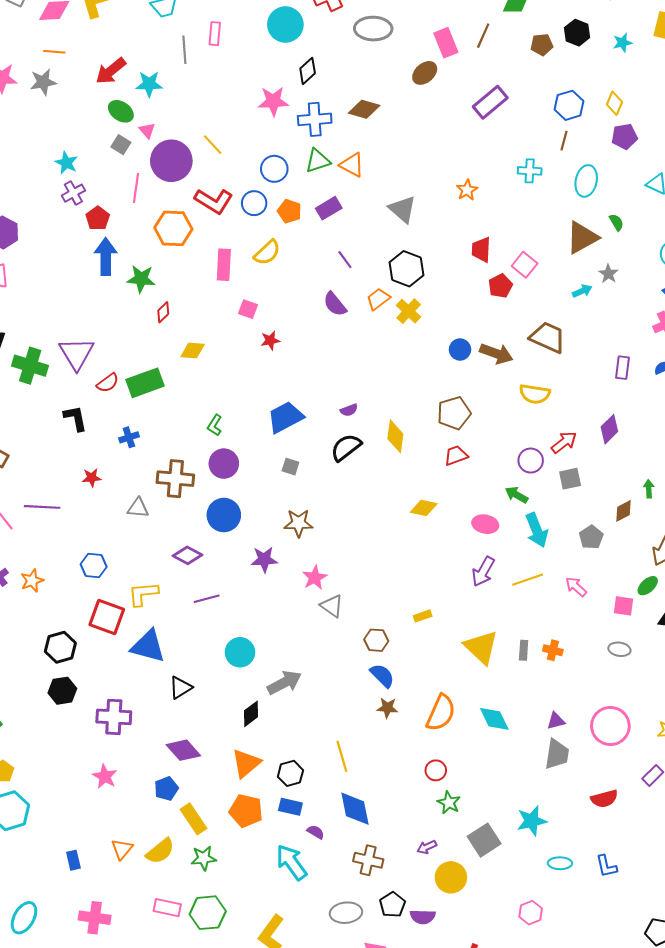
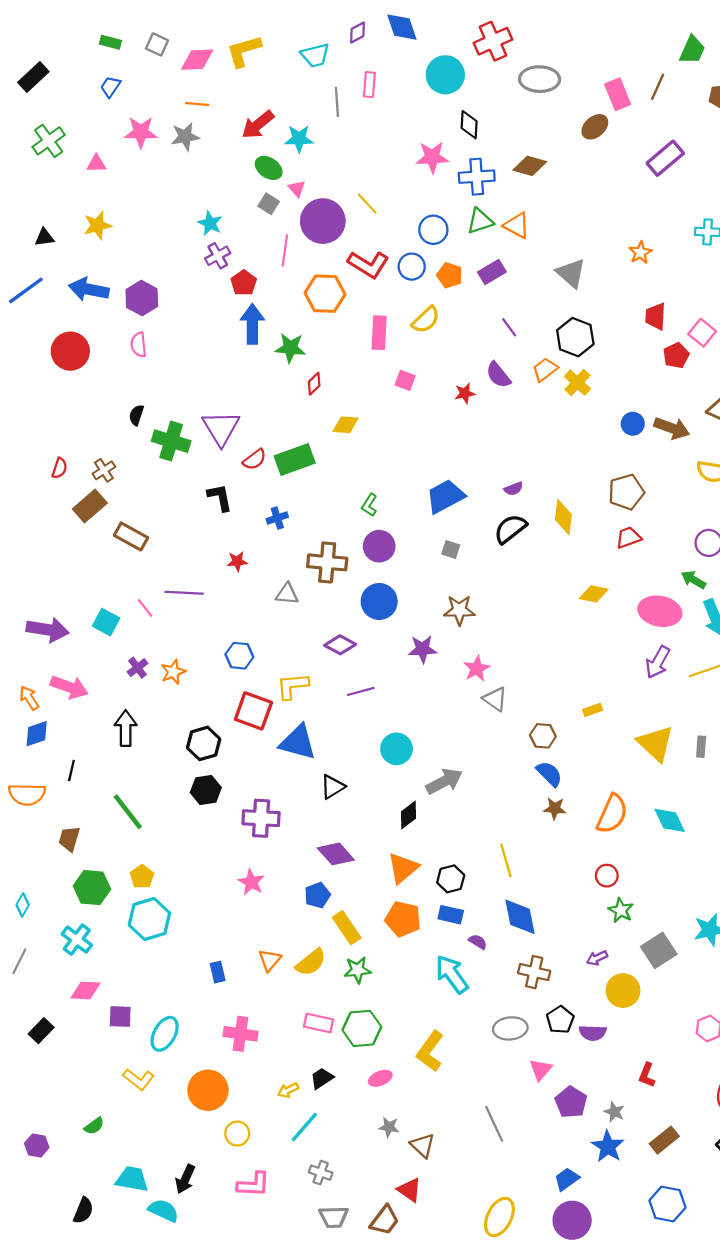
black diamond: (308, 71) -> (469, 125), turned -44
red star: (270, 340) -> (465, 393), moved
pink ellipse: (485, 524) -> (660, 611), size x1.5

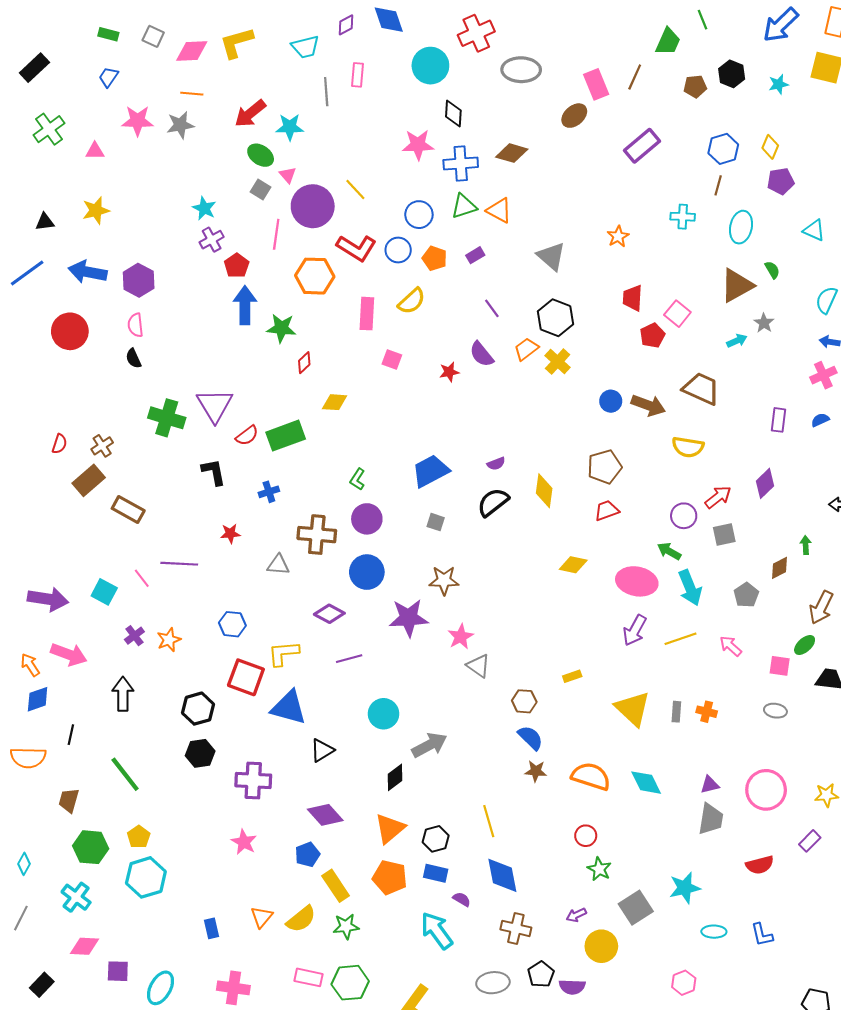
purple rectangle: (492, 272) -> (475, 255), size x0.7
black semicircle: (136, 415) -> (133, 358), moved, turned -42
purple star: (423, 649) -> (409, 618), size x1.4
orange semicircle: (612, 814) -> (591, 776), turned -96

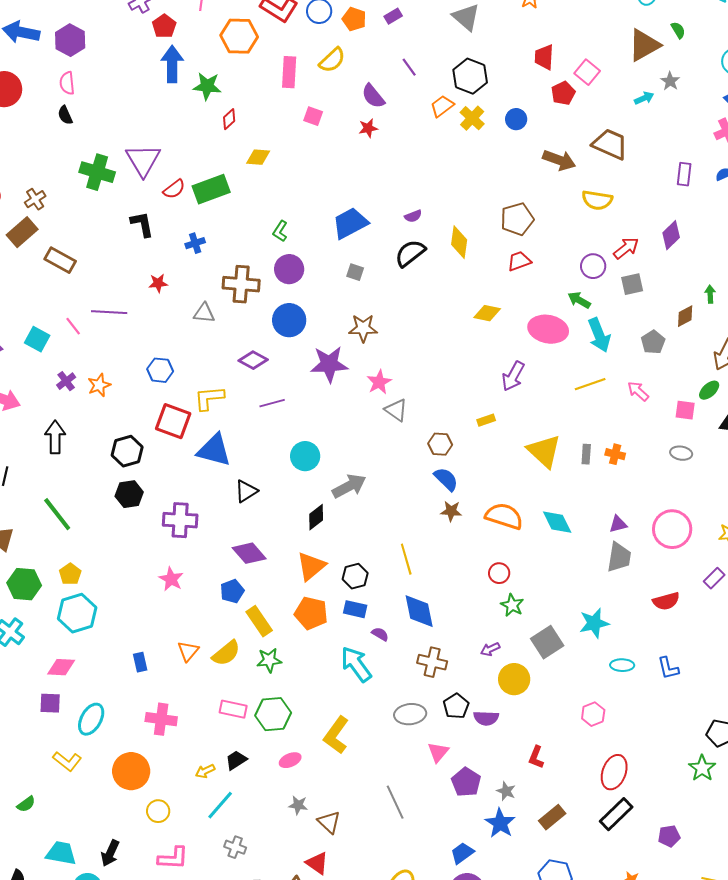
purple semicircle: (481, 354) -> (373, 96), moved
blue circle: (611, 401) -> (516, 119), moved
purple arrow: (635, 630) -> (513, 376), moved
pink diamond: (84, 946) -> (61, 667), moved

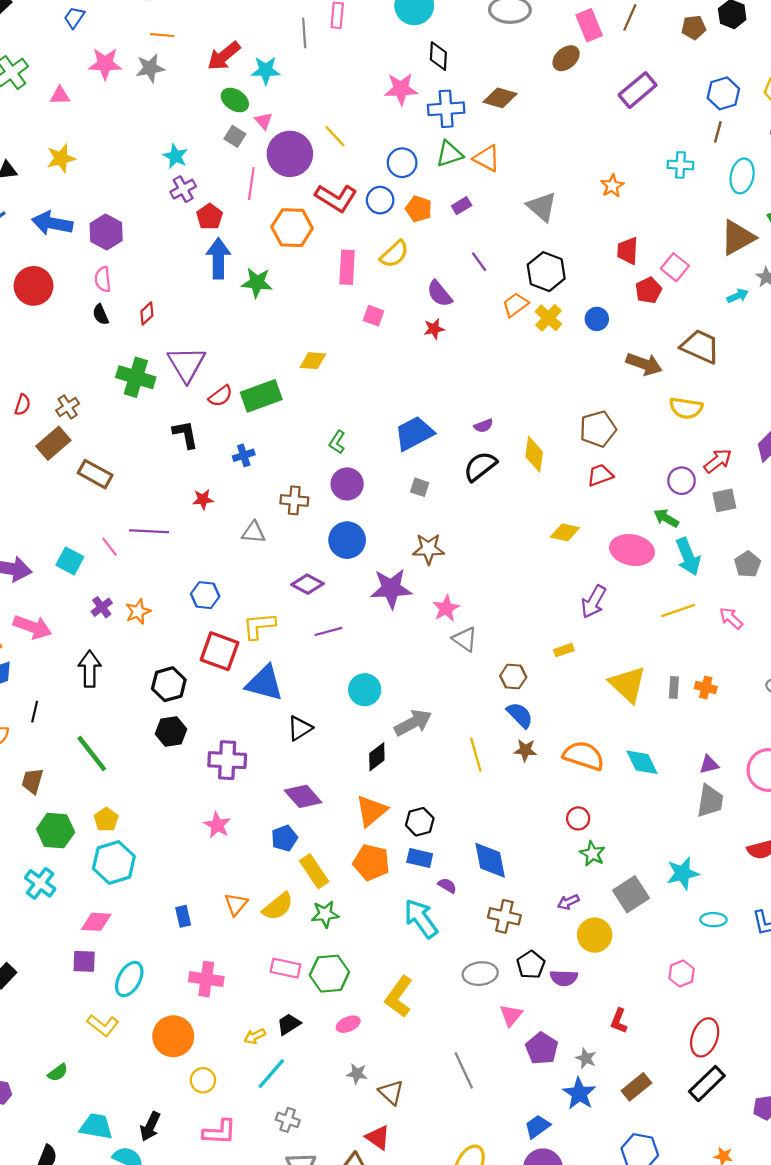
red diamond: (229, 119) -> (147, 313), moved
brown cross: (241, 284) -> (294, 500), size x0.7
yellow line: (406, 559) -> (476, 755), moved

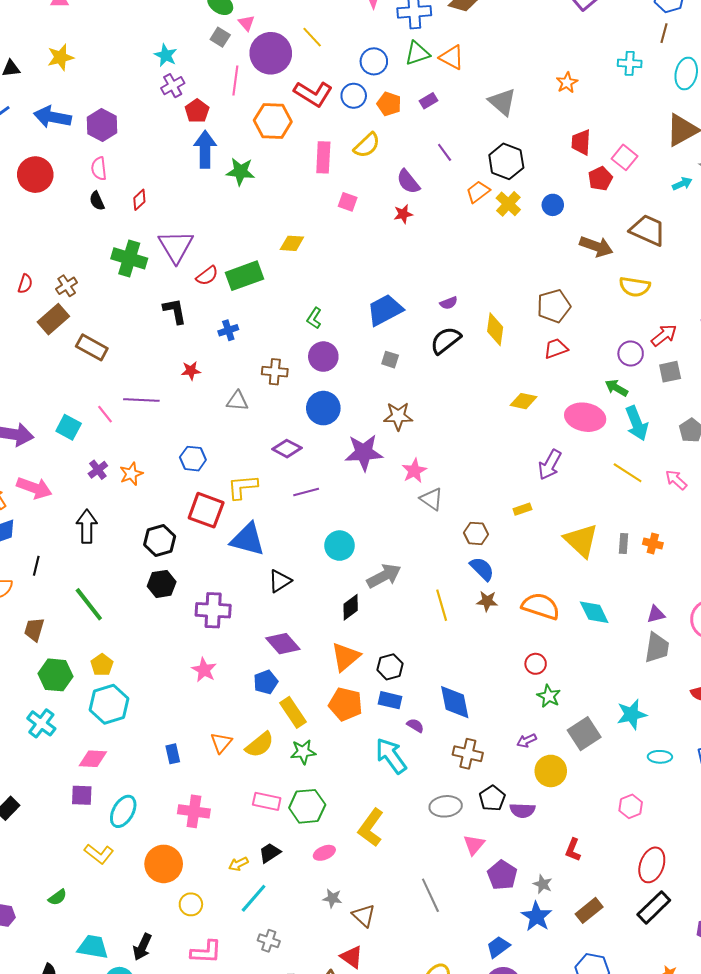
yellow line: (678, 610) -> (628, 473), turned 52

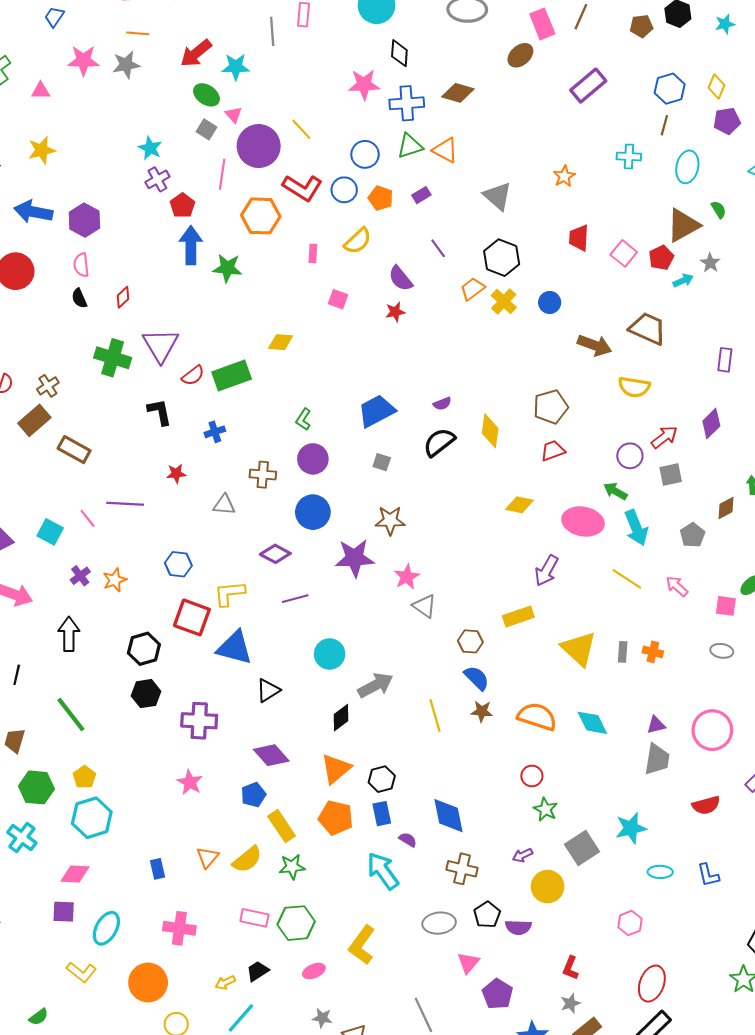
pink rectangle: (323, 157) -> (313, 253), size x0.6
red pentagon: (600, 179) -> (661, 258), moved
yellow rectangle: (522, 509) -> (518, 616), size x1.6
blue rectangle: (390, 700) -> (382, 814), turned 65
gray star: (543, 884) -> (570, 1003), moved, turned 30

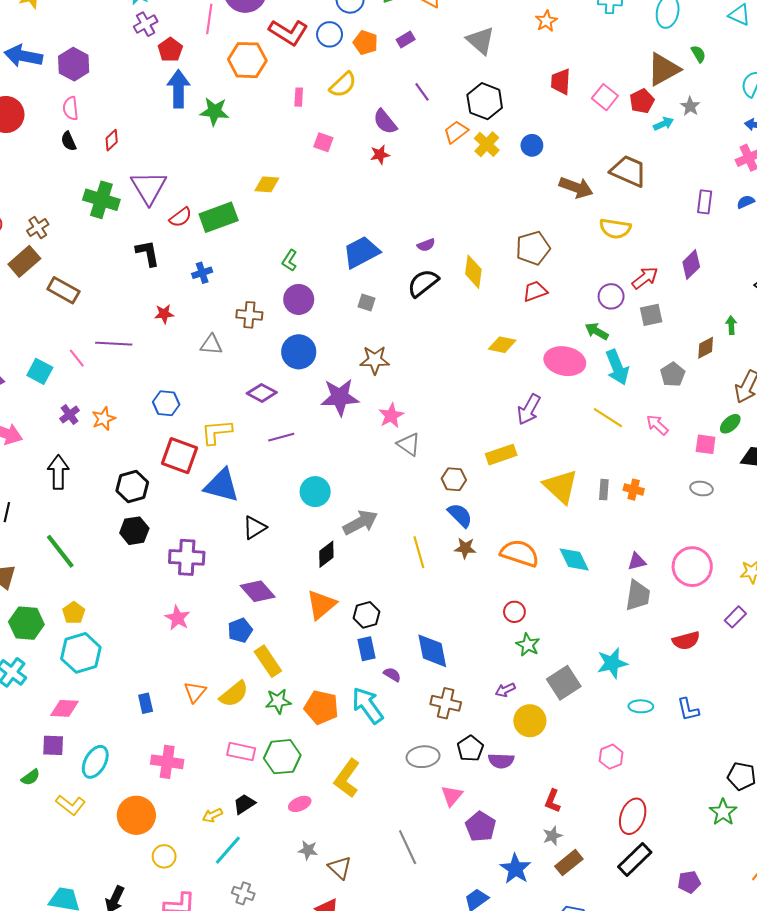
orange pentagon: (336, 818) -> (321, 707), moved
green semicircle: (39, 1017) -> (31, 777), moved

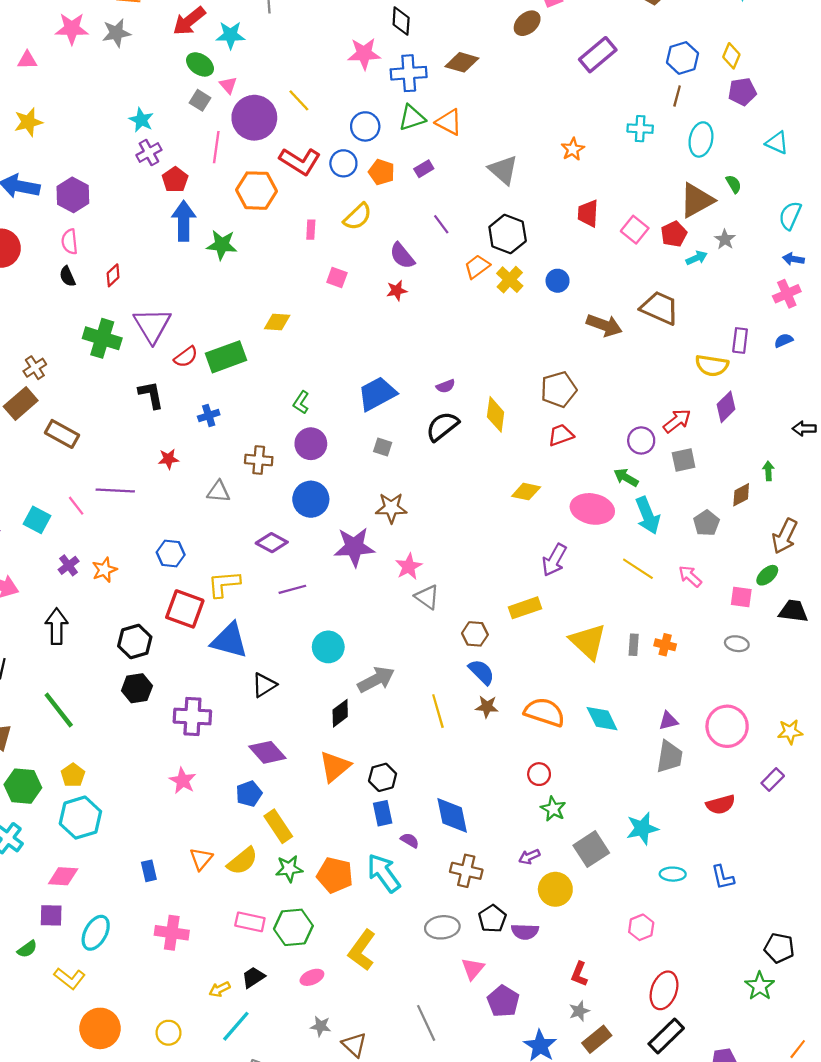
yellow semicircle: (615, 229) -> (712, 365), moved
orange circle: (136, 815) -> (100, 1028), moved

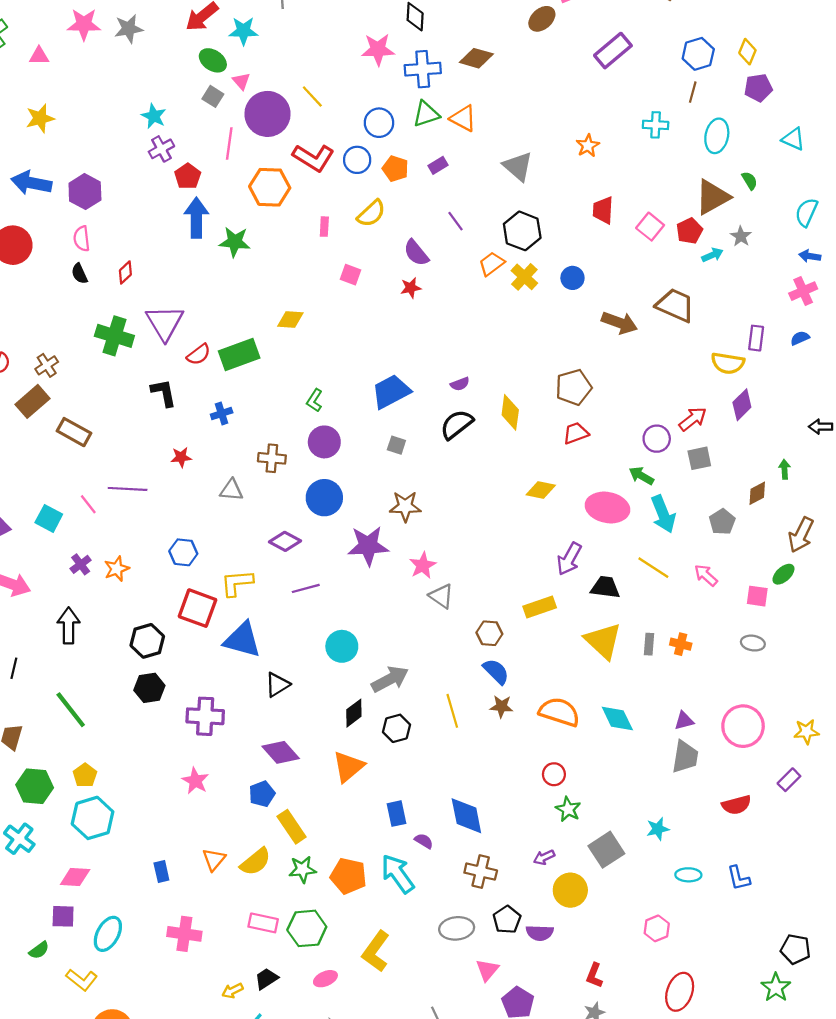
black trapezoid: (793, 611) -> (605, 587), moved
black hexagon: (383, 777) -> (396, 728), moved
cyan star: (642, 828) -> (658, 829), size x0.7

